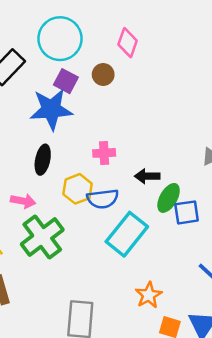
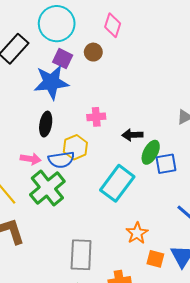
blue semicircle: (103, 199) -> (61, 160), moved

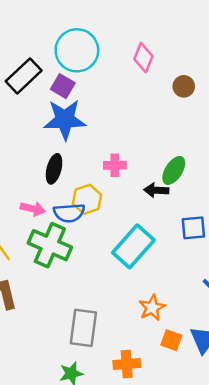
brown circle: (93, 52) -> (184, 86), moved
purple square: (63, 59) -> (63, 86), moved
green ellipse: (151, 152) -> (174, 170), moved
green cross: (47, 188) -> (50, 245), turned -32

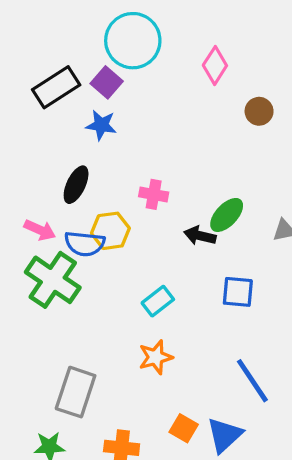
black rectangle: (24, 76) -> (56, 87), moved
blue star: (65, 120) -> (101, 125), size x0.6
cyan rectangle: (133, 246) -> (158, 301), size x0.6
orange star: (152, 308) -> (156, 357), moved

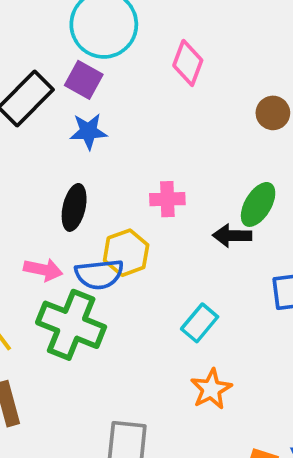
pink diamond: (215, 65) -> (188, 63), moved
brown circle: (259, 111) -> (273, 113), moved

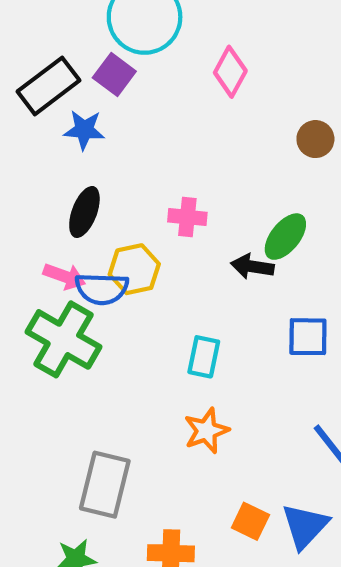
blue star: (88, 131) -> (84, 130), moved
pink arrow: (43, 270) -> (64, 276), moved
cyan rectangle: (200, 323) -> (204, 357), turned -36

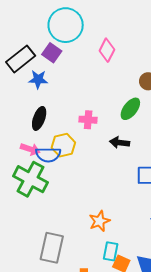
green ellipse: (285, 237) -> (130, 109), moved
cyan rectangle: (204, 357) -> (111, 251), moved

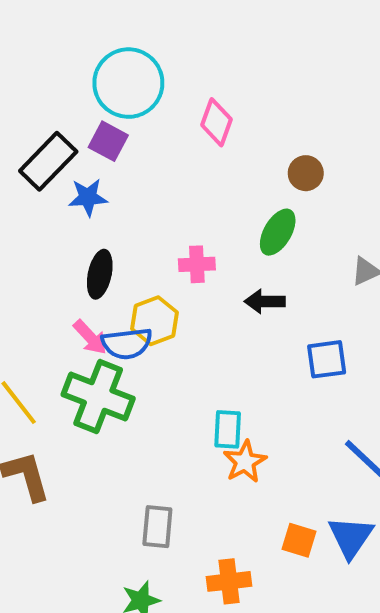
pink arrow: (30, 149) -> (90, 337), turned 36
gray rectangle: (52, 248) -> (157, 527), size x0.7
cyan rectangle: (111, 251) -> (228, 429), moved

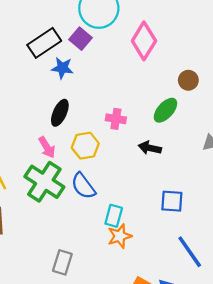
pink diamond: (216, 122) -> (144, 41), size x1.4
blue semicircle: (127, 344) -> (83, 186), moved, turned 48
blue square: (327, 359) -> (172, 201), moved

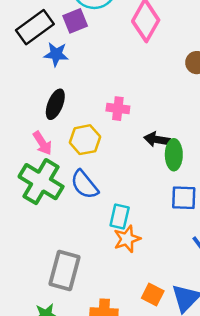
purple square: (81, 39) -> (75, 21), turned 30
green ellipse: (165, 110) -> (174, 155), moved, turned -40
gray rectangle: (62, 262) -> (64, 271), size x1.4

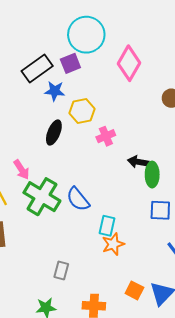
pink cross: (118, 109) -> (106, 136), turned -30
yellow hexagon: (85, 140) -> (82, 111), moved
pink arrow: (42, 143) -> (21, 170), moved
gray rectangle: (64, 271) -> (61, 270), size x0.6

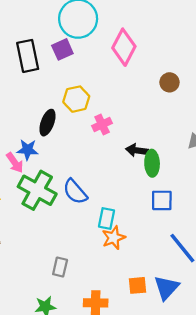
black rectangle: (37, 68) -> (28, 56), turned -64
blue star: (55, 91) -> (28, 150), moved
orange square: (134, 290) -> (137, 285), turned -30

